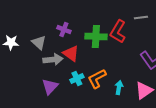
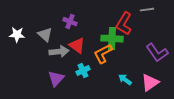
green cross: (96, 37) -> (112, 39), moved
orange L-shape: (97, 79) -> (103, 54), moved
cyan arrow: (119, 88) -> (125, 80), turned -64

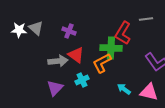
white star: (17, 35) -> (19, 30), moved
gray triangle: (45, 35) -> (36, 28), moved
pink triangle: (150, 83) -> (149, 92), turned 48

